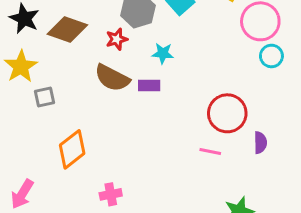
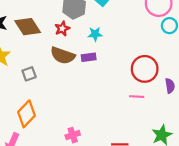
brown diamond: (67, 29) -> (28, 27), turned 45
gray square: (45, 97) -> (29, 74), moved
orange diamond: (72, 149) -> (26, 114), moved

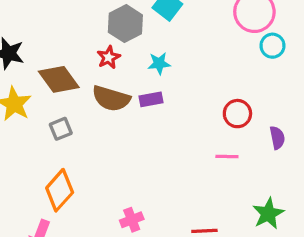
brown diamond: (28, 27) -> (59, 79), moved
red circle: (145, 69) -> (237, 114), size x0.7

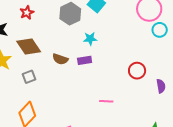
red star: (109, 57) -> (27, 13), moved
brown semicircle: (111, 98) -> (60, 59), size x0.7
pink line: (227, 156) -> (106, 101), moved

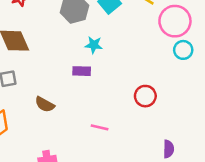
brown semicircle: (60, 59) -> (45, 104), moved
purple semicircle: (161, 86) -> (169, 149), moved

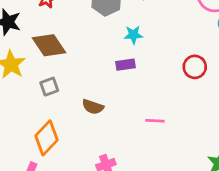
red circle: (145, 96) -> (195, 67), moved

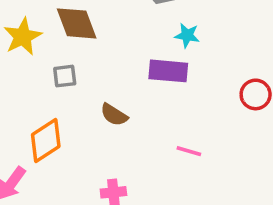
purple rectangle: (126, 65) -> (168, 71), size x1.5

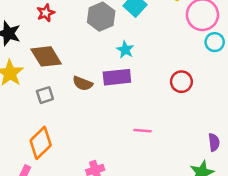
cyan star: (187, 35) -> (125, 50), turned 30
brown semicircle: (114, 115) -> (83, 83), moved

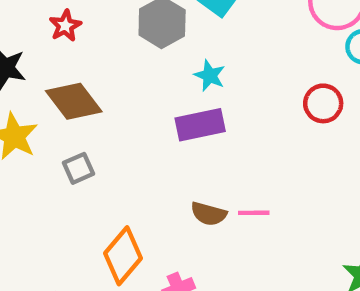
red circle: (181, 82) -> (323, 103), moved
brown semicircle: (83, 83) -> (209, 214), moved
orange diamond: (41, 143) -> (123, 256), moved

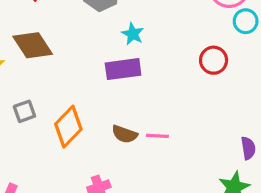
gray square: (79, 168) -> (24, 111), moved
orange diamond: (123, 256) -> (68, 127), moved

